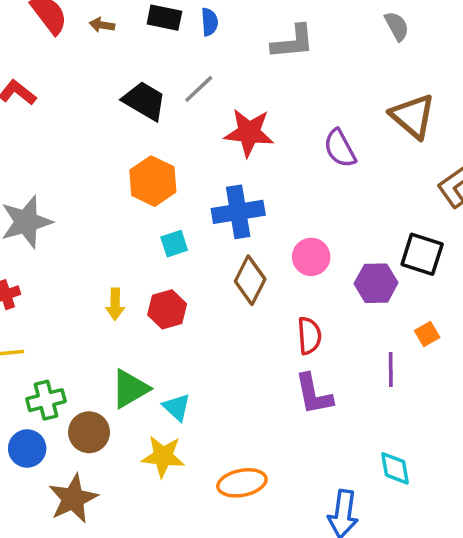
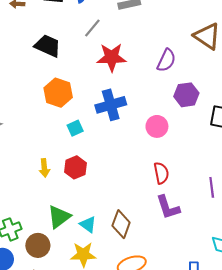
gray line: (199, 89) -> (92, 28), moved
purple semicircle: (340, 148) -> (166, 60), turned -120
brown diamond: (250, 280) -> (121, 224), moved
purple hexagon: (376, 283) -> (186, 95), moved

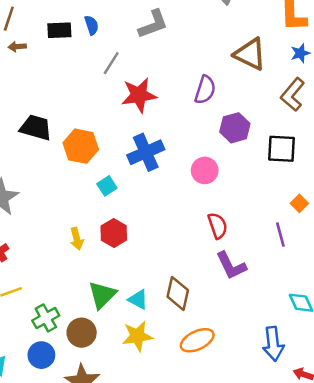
black trapezoid: (48, 46) -> (36, 128), moved

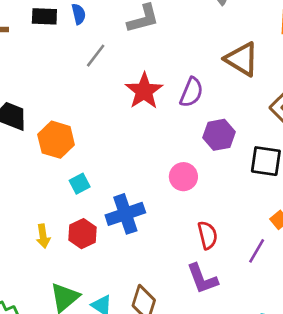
red star: (139, 95) -> (144, 91), moved, turned -30
blue cross: (146, 152) -> (125, 214), moved
red semicircle: (218, 226) -> (208, 235), moved
purple line: (280, 235) -> (257, 251), turned 40

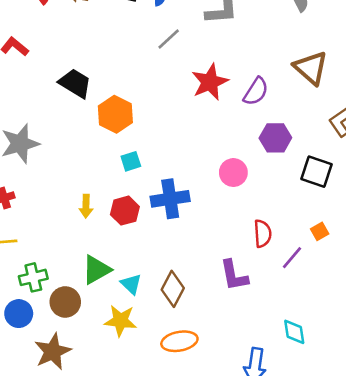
red semicircle: (208, 235) -> (263, 234), moved

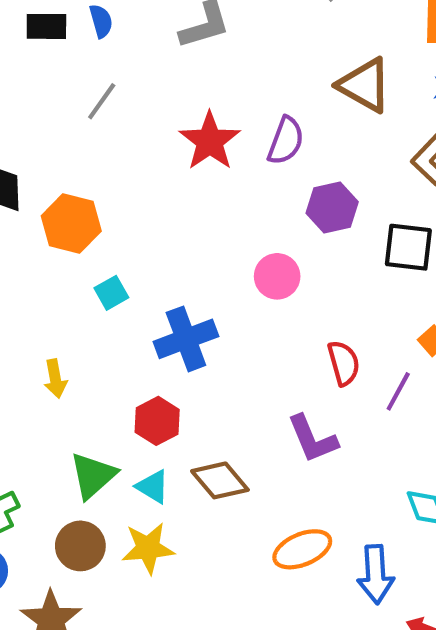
gray line: (169, 39) -> (102, 101), moved
red hexagon: (125, 211) -> (157, 421), moved
brown diamond: (173, 289) -> (220, 480), turned -56
brown circle: (65, 302) -> (80, 546), moved
orange ellipse: (179, 341) -> (302, 549), moved

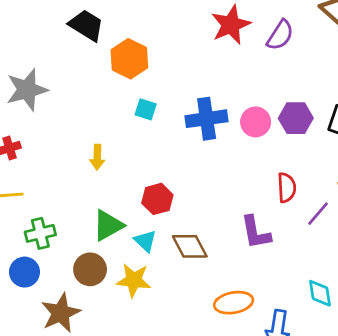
purple hexagon: (332, 208) -> (296, 118), moved
cyan square: (111, 293) -> (146, 109), turned 35
blue cross: (186, 339) -> (207, 119), moved

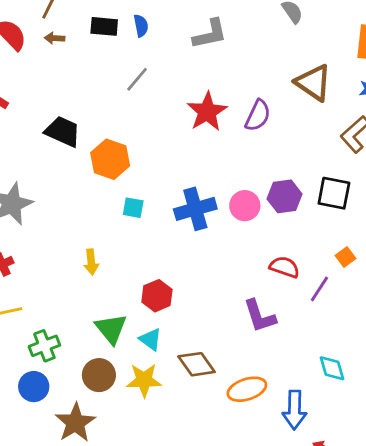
red semicircle: (287, 188) -> (285, 267), turned -60
green triangle: (108, 225) -> (111, 329), turned -32
brown diamond: (190, 246) -> (197, 364), moved

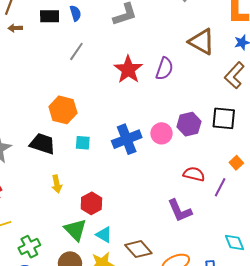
black trapezoid: (63, 132) -> (42, 144), moved
red hexagon: (157, 296) -> (91, 203), moved

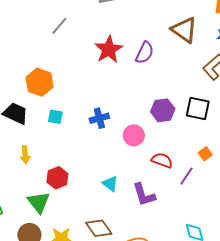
pink circle: (161, 133) -> (134, 135), moved
blue cross: (127, 139) -> (99, 118), size x0.7
cyan triangle: (104, 235) -> (110, 184), moved

